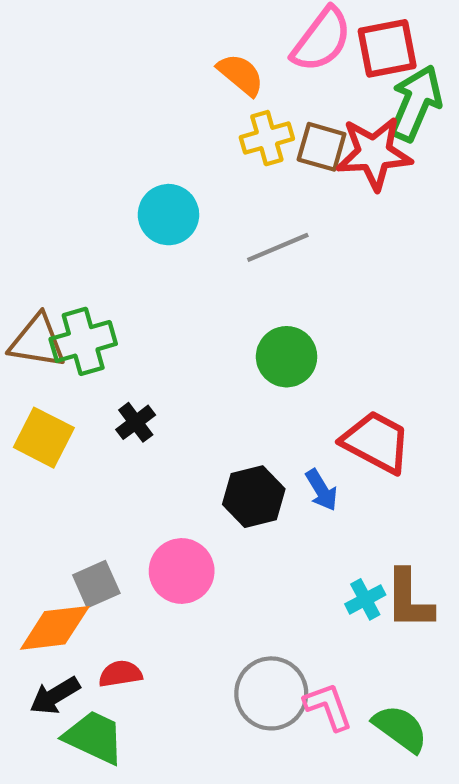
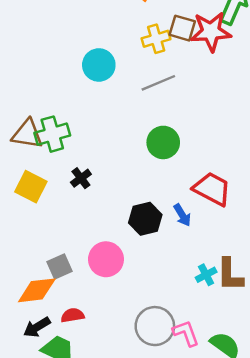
yellow cross: (267, 138) -> (156, 39), moved

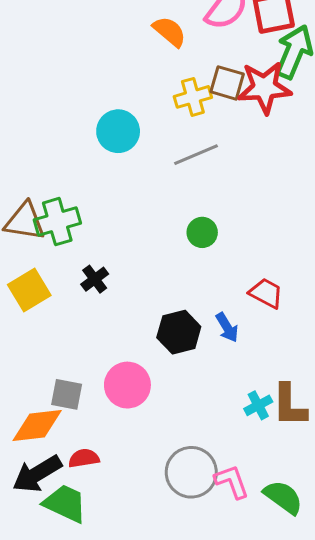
green circle: (163, 142) -> (202, 232), size x0.7
yellow square: (31, 187) -> (29, 290), turned 32
red trapezoid: (212, 189) -> (266, 293), size x0.7
gray square: (59, 266) -> (67, 394), turned 35
black arrow: (37, 327) -> (37, 474), size x1.4

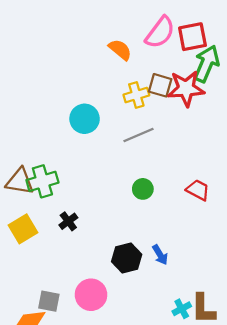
red trapezoid: (266, 293) -> (198, 190), moved

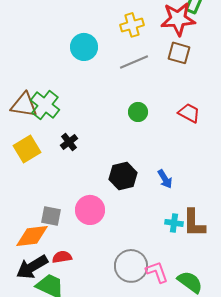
brown square: (160, 85) -> (179, 53), moved
green cross: (42, 181) -> (45, 105), turned -36
blue arrow: (160, 255) -> (165, 179), moved
cyan cross: (182, 309) -> (174, 223), turned 36

